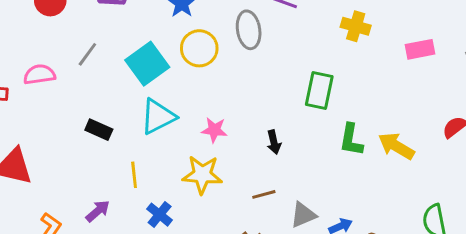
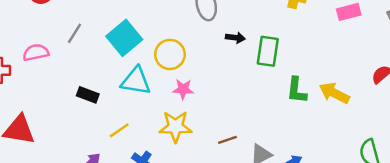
yellow circle: (199, 48) -> (170, 54), moved
cyan triangle: (158, 117) -> (136, 81), turned 40
black arrow: (274, 142) -> (235, 38), moved, turned -66
yellow line: (134, 175) -> (119, 130), turned 65

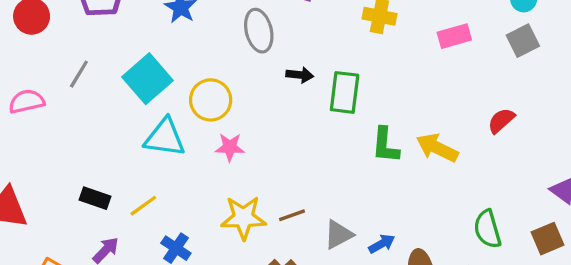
black rectangle: (88, 95) -> (95, 198), moved
yellow star: (175, 127) -> (243, 218), moved

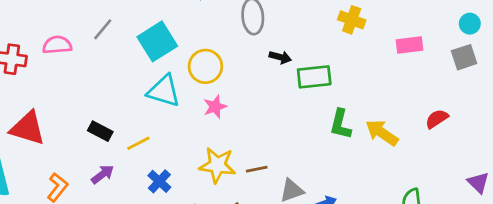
green rectangle: (345, 92) -> (314, 77), turned 68
pink star: (230, 147) -> (215, 107), turned -30

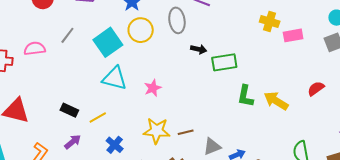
yellow cross: (352, 20) -> (270, 22), moved
yellow circle: (205, 66) -> (141, 30), moved

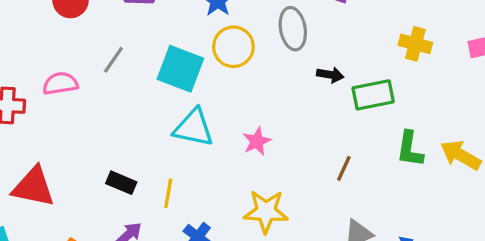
yellow cross: (270, 22) -> (415, 44), moved
cyan square: (108, 42) -> (180, 69), turned -32
yellow line: (98, 118) -> (168, 193), turned -48
brown line: (186, 132) -> (344, 168), moved, turned -49

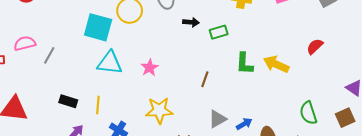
gray line: (113, 60) -> (49, 55), moved
green rectangle: (373, 95) -> (219, 32), size x0.7

